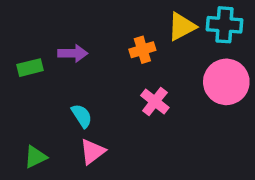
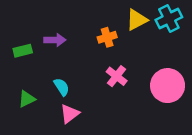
cyan cross: (225, 25) -> (169, 18), turned -30
pink circle: (226, 82) -> (168, 86), moved
green triangle: (35, 157) -> (27, 99), moved

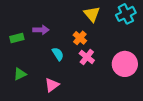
yellow triangle: (137, 20) -> (92, 14), moved, turned -42
orange cross: (107, 37) -> (80, 38), moved, turned -32
cyan semicircle: (62, 87) -> (58, 54), moved

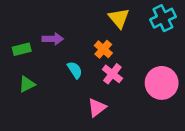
green triangle: (20, 74) -> (27, 84), moved
pink triangle: (52, 85) -> (97, 108), moved

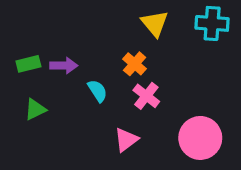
cyan cross: (163, 18) -> (212, 23), turned 30
purple arrow: (53, 39) -> (64, 66), moved
pink circle: (162, 83) -> (200, 138), moved

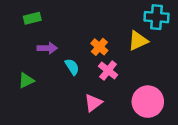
yellow triangle: (155, 23) -> (138, 41), moved, turned 45
green rectangle: (28, 64) -> (32, 18), moved

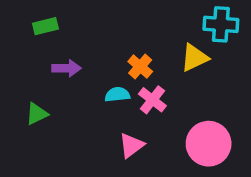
cyan semicircle: (72, 67) -> (117, 95), moved, turned -63

